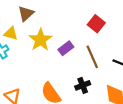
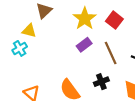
yellow star: (40, 40) -> (85, 19), moved

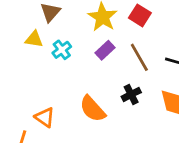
cyan cross: (20, 48) -> (62, 50), moved

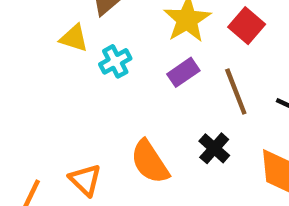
black cross: (131, 94) -> (214, 148), turned -30
orange triangle: (45, 117) -> (85, 180), moved

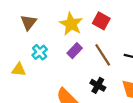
yellow triangle: (74, 38) -> (19, 70), moved

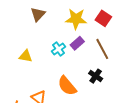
yellow star: (71, 24) -> (76, 19), turned -30
cyan cross: (40, 52) -> (59, 49), moved

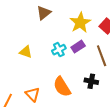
yellow star: (76, 19) -> (80, 23), turned 30
black cross: (96, 76) -> (91, 81), turned -32

